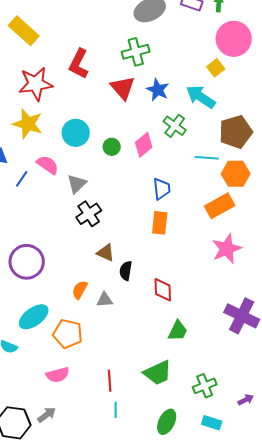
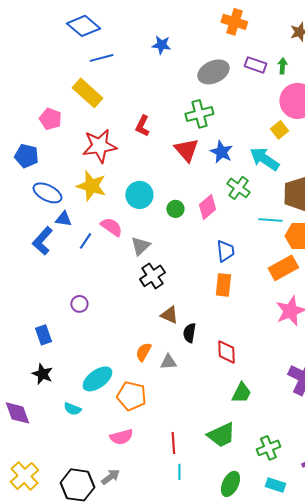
red L-shape: (79, 64) -> (142, 126), size x0.7
purple circle: (27, 262) -> (79, 304), moved, size x0.5

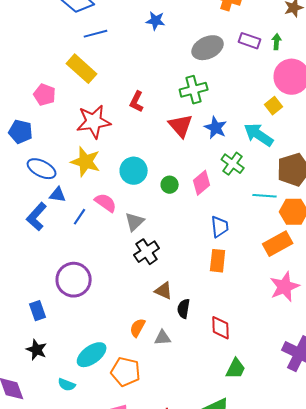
purple circle: (79, 304) -> (74, 280), size x2.0

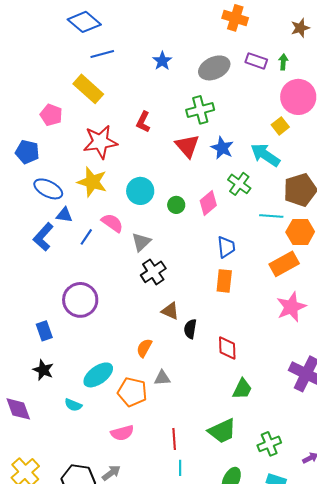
blue star: (156, 21) -> (162, 61), moved, turned 30
gray triangle: (163, 338) -> (162, 378), moved

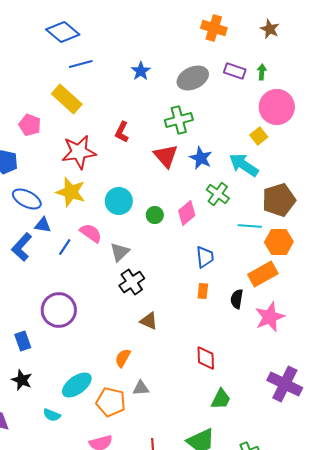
brown star: (300, 28) -> (270, 29), moved, turned -30
orange rectangle: (224, 281) -> (203, 291), size x0.7
black semicircle: (190, 329) -> (237, 299), moved

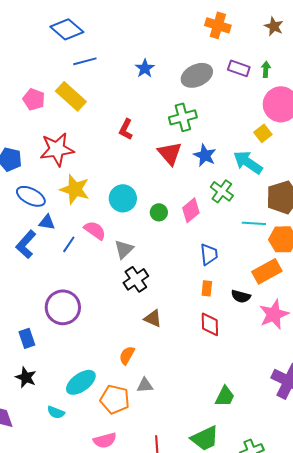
pink pentagon: (30, 125) -> (34, 99), moved
red star: (79, 152) -> (57, 149), moved
black semicircle: (237, 299) -> (241, 296), turned -84
red diamond: (206, 358) -> (210, 324), moved

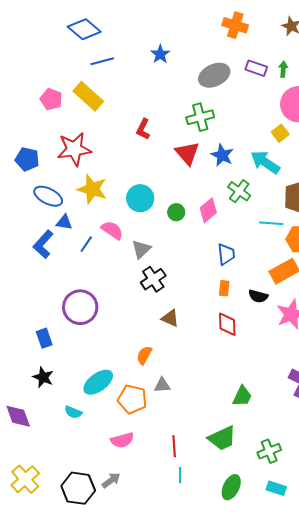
blue star: (145, 68) -> (160, 54), moved

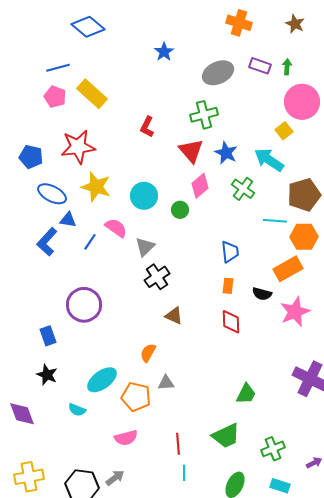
blue line: (102, 61) -> (58, 68), moved
pink diamond: (208, 210) -> (200, 186), moved
yellow cross: (25, 479) -> (29, 477), turned 32

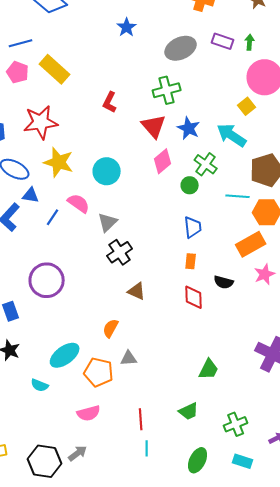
green circle: (180, 210) -> (190, 185), moved
black semicircle: (262, 294) -> (224, 282), moved
pink star: (295, 312) -> (265, 274), moved, size x0.7
green trapezoid: (226, 436) -> (189, 411), size x0.7

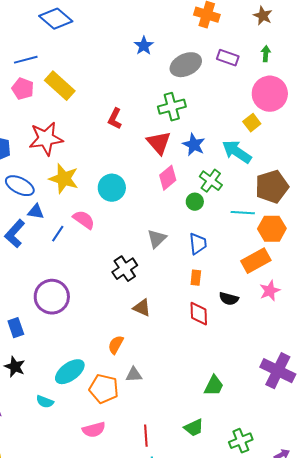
blue star: (127, 27) -> (144, 46), moved
green arrow: (250, 42) -> (266, 54), moved
gray triangle: (108, 222) -> (157, 239), moved

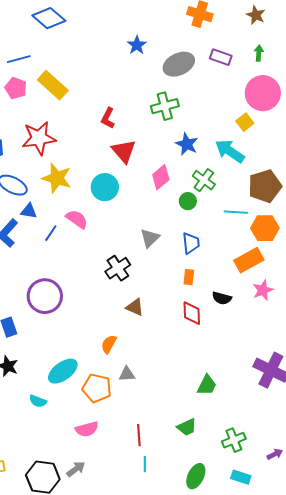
red triangle: (159, 143) -> (124, 151), moved

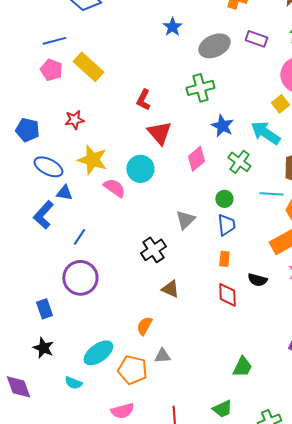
red star: (39, 138) -> (74, 120), size x0.6
green circle: (188, 201) -> (224, 199), moved
pink semicircle: (77, 219) -> (114, 188), moved
blue line: (51, 233) -> (79, 237), moved

